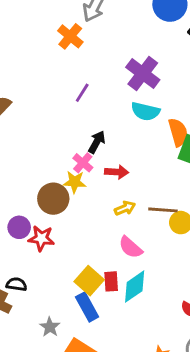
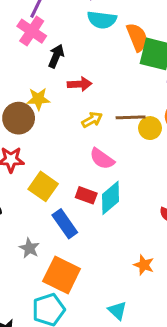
pink cross: (83, 163) -> (32, 31), moved, size x1.4
yellow square: (89, 281) -> (43, 186), moved
red rectangle: (111, 281) -> (86, 195), turned -60

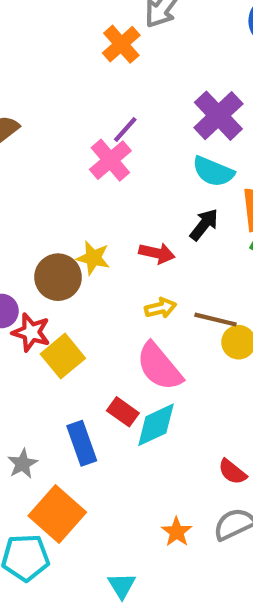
black arrow: (56, 56) -> (204, 225), moved
pink semicircle: (102, 159) -> (159, 367), size x1.4
yellow square: (43, 186) -> (63, 356), moved

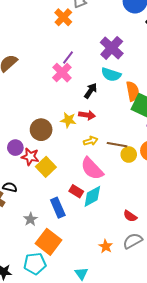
black arrow: (204, 225) -> (91, 91), moved
yellow star: (93, 258) -> (68, 120), moved

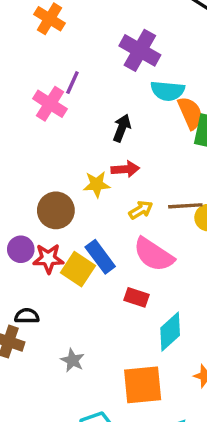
pink cross: (62, 73) -> (50, 104), moved
cyan semicircle: (111, 75) -> (168, 91), moved
cyan diamond: (92, 196) -> (170, 332), moved
blue rectangle: (58, 208) -> (100, 257), moved
orange square: (49, 242) -> (143, 385), moved, turned -30

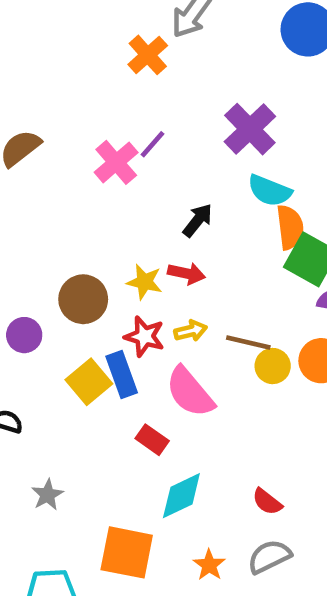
red star: (48, 259) -> (144, 336), moved

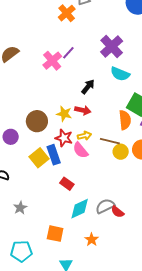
orange semicircle: (290, 227) -> (125, 120), moved
pink semicircle: (190, 392) -> (80, 150), moved, size x0.7
orange square: (127, 552) -> (55, 234), size x0.7
gray semicircle: (269, 557) -> (105, 206), moved

